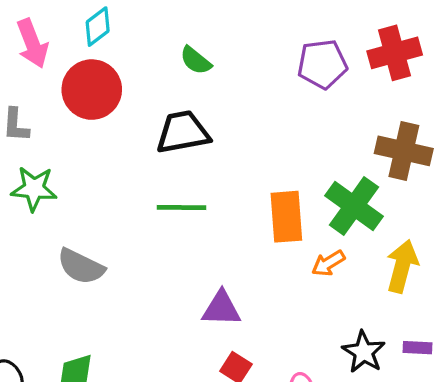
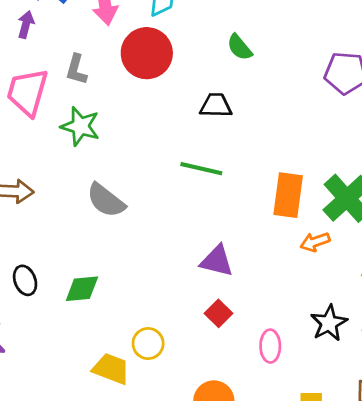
black trapezoid: (183, 132) -> (216, 105), size x0.7

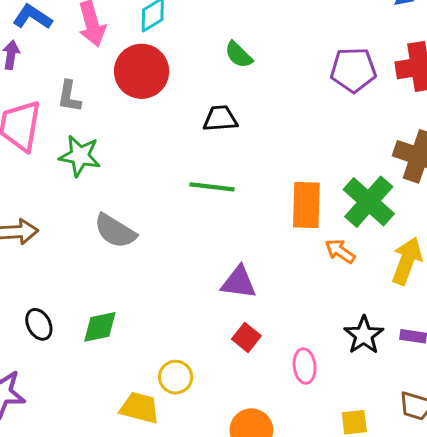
orange arrow: (315, 242) -> (340, 251), turned 60

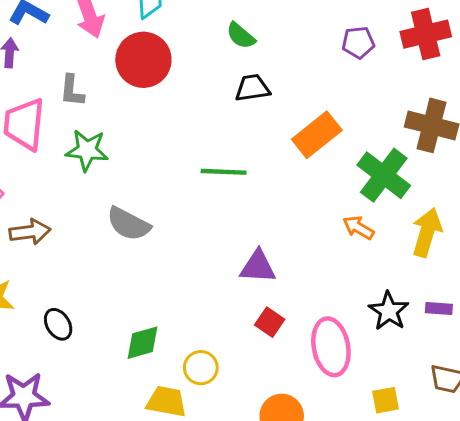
purple pentagon: (353, 70) -> (358, 42), size x0.7
black trapezoid: (220, 119) -> (252, 88), moved
orange rectangle: (306, 205) -> (317, 135), moved, turned 54
green diamond: (100, 327) -> (143, 343), moved
pink ellipse: (305, 366) -> (331, 347), size x1.6

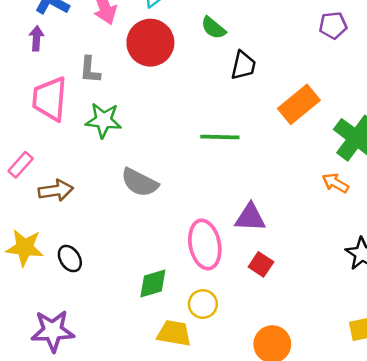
green semicircle: (241, 36) -> (213, 28), moved
black trapezoid: (252, 88) -> (243, 65), turned 112
black ellipse: (58, 324) -> (70, 259), moved
pink ellipse: (331, 347) -> (205, 245), moved

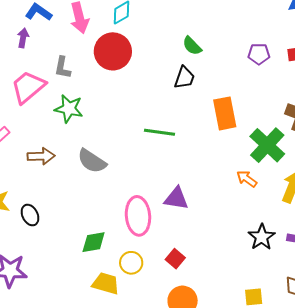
green semicircle: (213, 28) -> (192, 46), moved
pink trapezoid: (50, 99) -> (28, 87), turned 39
orange rectangle: (299, 104) -> (225, 113), turned -68
brown arrow: (56, 190) -> (41, 156), moved
red square: (261, 264) -> (175, 259), moved

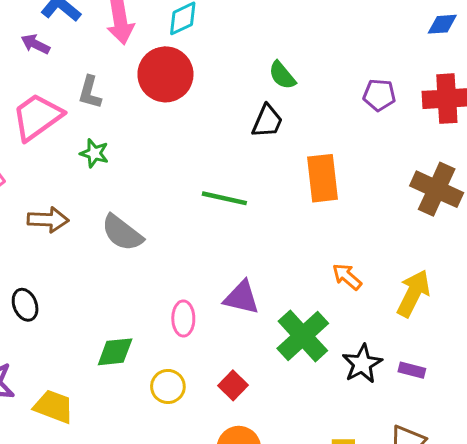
purple arrow: (23, 38) -> (35, 44), turned -78
green star: (69, 109) -> (94, 153), size x0.7
green cross: (267, 145) -> (303, 336), moved
pink ellipse: (138, 216) -> (183, 319), size x0.6
yellow trapezoid: (106, 283) -> (54, 407), moved

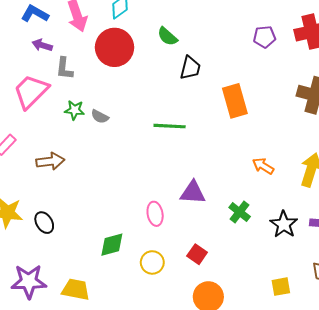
purple arrow: (35, 44) -> (42, 45), moved
green semicircle: (282, 75) -> (167, 36), moved
gray semicircle: (122, 233) -> (100, 117), moved, size x0.6
green cross: (303, 336) -> (240, 212), size x0.6

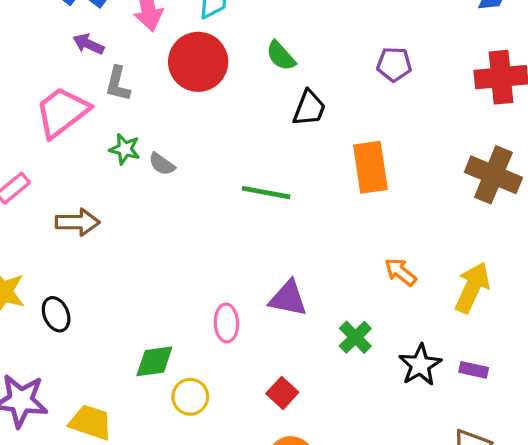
purple pentagon: (264, 37) -> (394, 64), moved
yellow circle: (152, 262) -> (190, 397), moved

